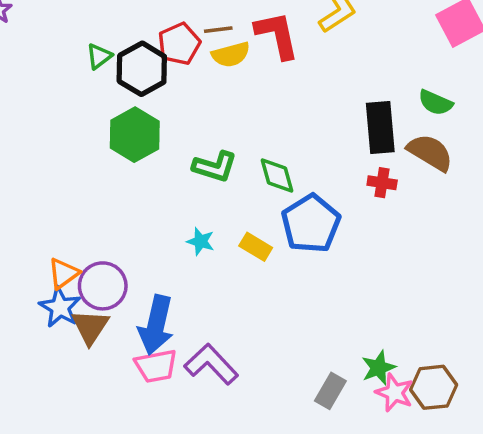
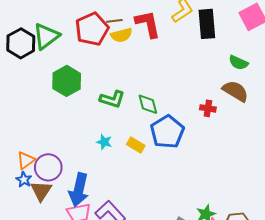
red pentagon: (179, 44) -> (92, 29), size x1.4
green triangle: (99, 56) -> (46, 36), size x1.8
black hexagon: (142, 69) -> (21, 43), moved
black rectangle: (380, 128) -> (207, 24), moved
blue star: (60, 307) -> (24, 180), size x0.7

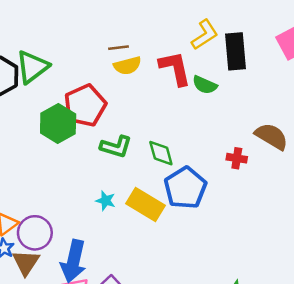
red L-shape: (148, 24) -> (175, 68), moved
red pentagon: (92, 29) -> (85, 105), moved
green semicircle: (238, 63) -> (205, 85), moved
yellow rectangle: (136, 145) -> (145, 205), size x1.6

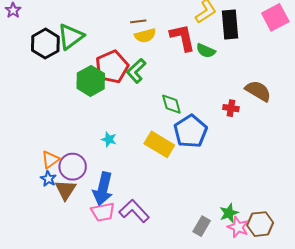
green L-shape: (116, 147) -> (136, 71), moved, turned 120
cyan star: (106, 201) -> (109, 139), moved

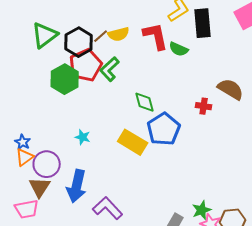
brown line: (138, 21) -> (101, 36), moved, turned -35
black hexagon: (45, 44) -> (79, 42), moved
blue star: (48, 179) -> (23, 142), moved
pink trapezoid: (103, 212) -> (27, 209), moved

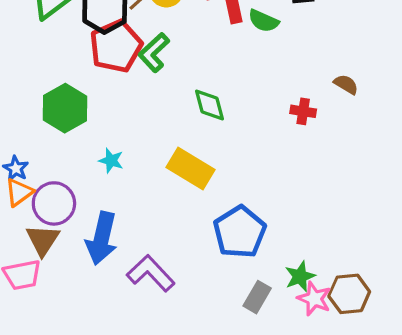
green hexagon: (65, 79) -> (65, 108), moved
brown semicircle: (231, 89) -> (346, 84), size x0.6
blue pentagon: (164, 129) -> (240, 232), moved

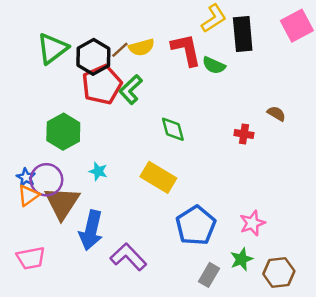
purple circle: (54, 203) -> (46, 180), moved
brown triangle: (43, 240) -> (62, 203), moved, size x1.4
pink star: (314, 299) -> (252, 223), moved, turned 30

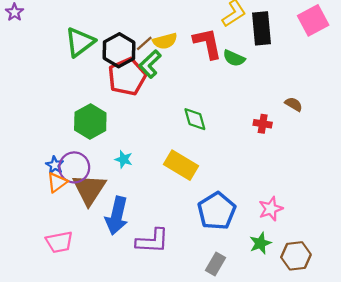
green L-shape: (131, 89) -> (150, 64), moved
purple L-shape: (128, 257) -> (152, 241), turned 136
gray rectangle: (209, 275) -> (216, 264), moved

